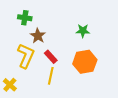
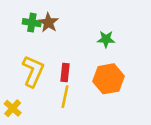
brown star: (38, 36) -> (48, 23), moved
red rectangle: (51, 57) -> (65, 72), turned 48

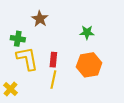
green cross: (32, 23) -> (18, 39), moved
yellow L-shape: (33, 71) -> (27, 59), turned -35

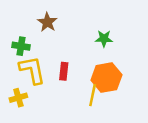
yellow line: (53, 80) -> (93, 95), moved
yellow cross: (10, 89) -> (18, 98), moved, turned 32

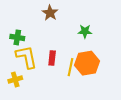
brown star: (47, 22) -> (50, 13), moved
yellow line: (93, 95) -> (71, 67), moved

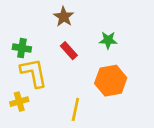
red rectangle: (52, 58) -> (69, 51), moved, turned -48
yellow line: (71, 67) -> (75, 109), moved

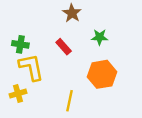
brown star: (64, 17) -> (72, 13), moved

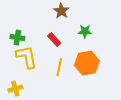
yellow cross: (18, 94) -> (15, 89), moved
yellow line: (70, 101) -> (59, 67), moved

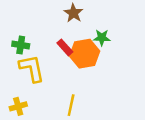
orange hexagon: (87, 63) -> (85, 54), moved
yellow line: (59, 67) -> (71, 105), moved

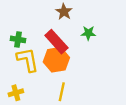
red rectangle: (65, 47) -> (56, 42), size x1.6
orange hexagon: (85, 54) -> (56, 60), moved

